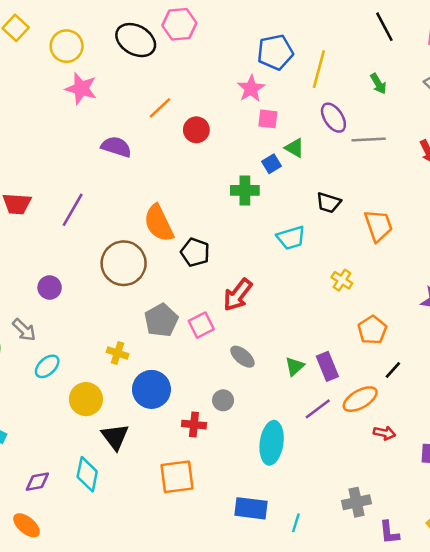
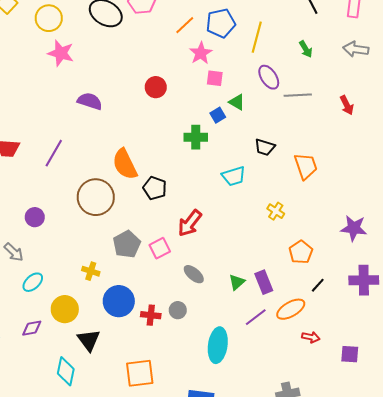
orange line: (160, 108) -> (185, 25), moved
red cross: (194, 425) -> (151, 315), moved
purple diamond: (37, 482) -> (32, 328), moved

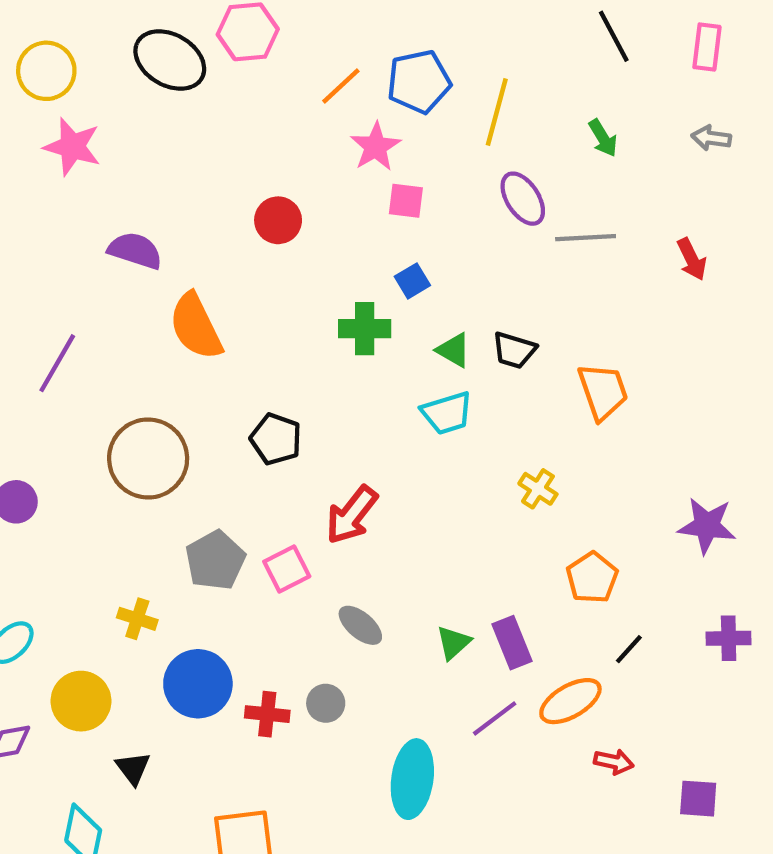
gray arrow: (356, 49) -> (711, 138), size x0.7
green triangle: (237, 102) -> (453, 350), moved
orange semicircle: (125, 164) -> (196, 326), moved
purple cross: (364, 280) -> (729, 638), size x0.7
black triangle: (89, 340) -> (133, 768), size x0.7

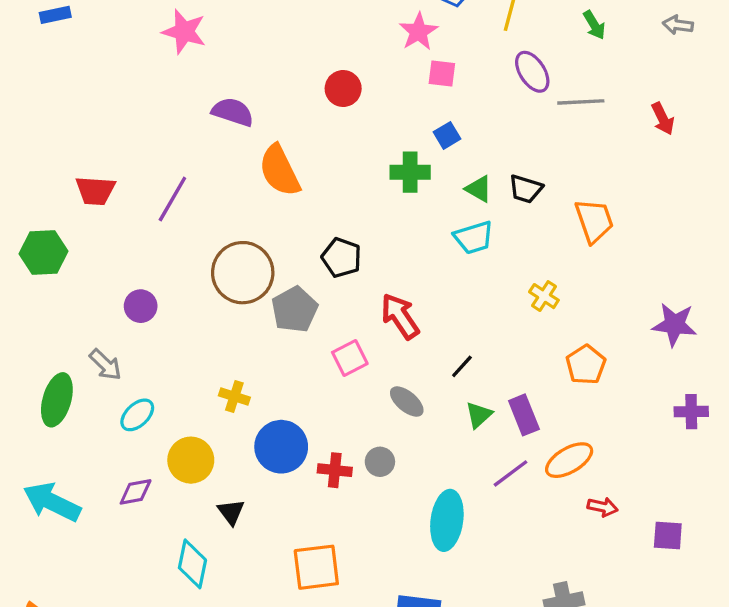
red arrow: (352, 515) -> (400, 316), turned 108
gray pentagon: (215, 560) -> (295, 309), moved
black line: (629, 649) -> (462, 366), moved

